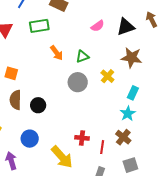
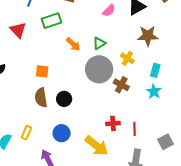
orange square: (11, 73) -> (42, 71), moved
gray circle: (78, 82) -> (99, 69), size x1.4
brown cross: (123, 137) -> (121, 85), moved

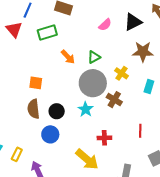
red triangle: (18, 30) -> (14, 29), moved
cyan star: (154, 91) -> (86, 109), moved
red line: (134, 129) -> (140, 131), moved
yellow rectangle: (26, 133) -> (17, 154), moved
blue circle: (62, 133) -> (50, 134), moved

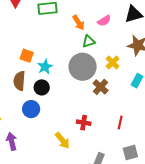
pink semicircle: (105, 25) -> (104, 21), moved
orange arrow: (68, 57) -> (79, 23), moved
cyan star: (86, 109) -> (45, 67), moved
yellow arrow: (87, 159) -> (62, 140), size x0.7

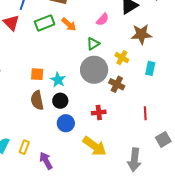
orange arrow: (79, 23) -> (69, 24), moved
blue circle: (31, 109) -> (66, 123), moved
red cross: (84, 123) -> (99, 112), moved
yellow arrow: (62, 140) -> (95, 146), size x1.4

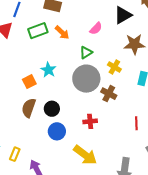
orange square: (37, 74) -> (29, 82), turned -32
cyan star: (58, 80) -> (48, 70), moved
brown semicircle: (37, 100) -> (29, 108), turned 30

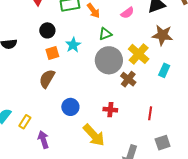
green triangle: (86, 52) -> (105, 34), moved
yellow cross: (114, 67) -> (139, 54), size x1.5
black circle: (52, 109) -> (47, 30), moved
red cross: (90, 121) -> (110, 110), moved

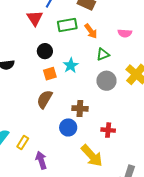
pink semicircle: (127, 13) -> (125, 33), turned 40
gray circle: (109, 60) -> (106, 81), size x0.7
brown cross: (128, 79) -> (80, 108), moved, turned -35

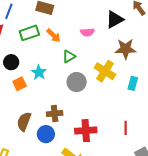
brown semicircle: (45, 99) -> (24, 121), moved
red cross: (108, 130) -> (86, 131), size x1.5

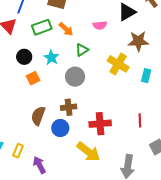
cyan star: (39, 72) -> (51, 58), moved
gray circle: (77, 82) -> (75, 77), moved

